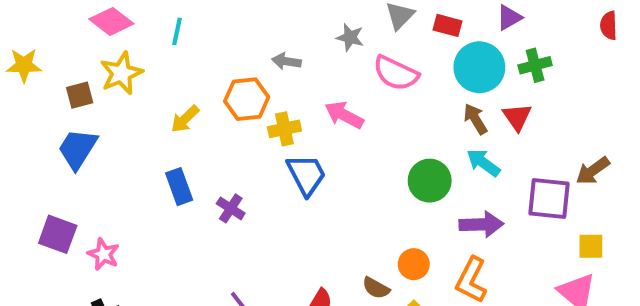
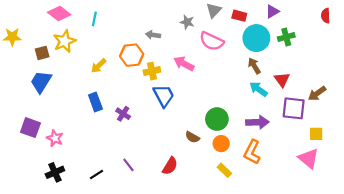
red triangle: (517, 117) -> (282, 80), moved
green circle: (430, 181) -> (217, 119), moved
brown semicircle: (376, 288) -> (192, 137), moved

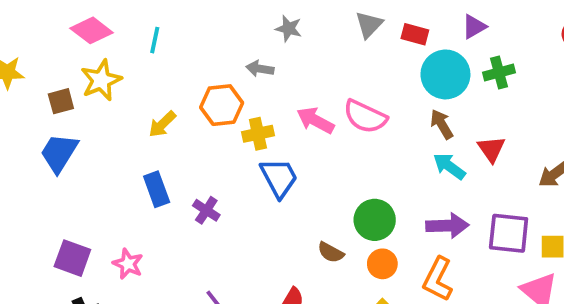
gray star: (187, 22) -> (289, 29), moved
pink semicircle: (212, 41) -> (365, 117), moved
purple square: (294, 108) -> (509, 233), moved
purple square: (30, 128) -> (72, 258), moved
pink star: (55, 138) -> (128, 264), moved

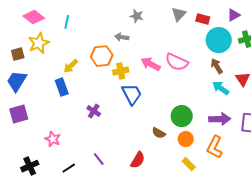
blue rectangle: (157, 189) -> (62, 87), moved
purple square: (72, 258) -> (19, 114), moved, turned -36

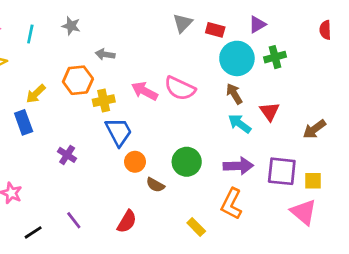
gray star: (137, 16) -> (71, 26), moved
orange circle: (186, 139) -> (135, 162), moved

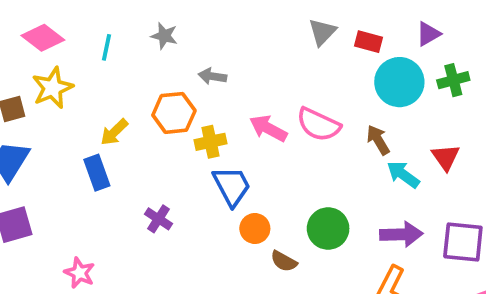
brown arrow: (234, 94) -> (378, 140), moved

